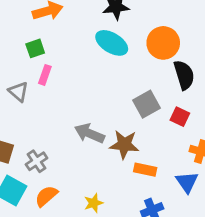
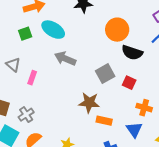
cyan ellipse: (112, 43) -> (53, 30), moved
pink rectangle: (45, 75) -> (32, 78), moved
black semicircle: (184, 75) -> (132, 53), turned 125
gray arrow: (89, 133) -> (65, 59), moved

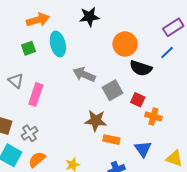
cyan ellipse: (53, 30) -> (58, 44), turned 45
gray arrow: (65, 59) -> (84, 74), moved
pink rectangle: (32, 78) -> (36, 94), size x1.5
orange cross: (144, 108) -> (153, 116), moved

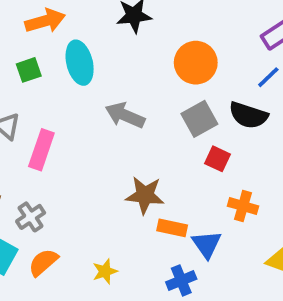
black semicircle: (141, 68) -> (248, 115), moved
gray square: (112, 90) -> (199, 119), moved
orange cross: (153, 116) -> (243, 206), moved
blue triangle: (143, 149) -> (207, 244), moved

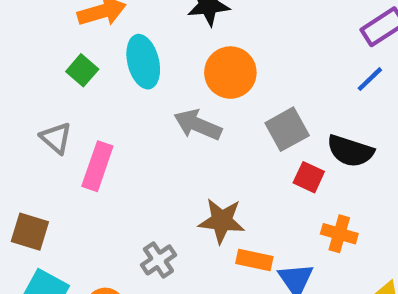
orange circle: (196, 63) -> (230, 73), moved
green square: (29, 70) -> (82, 70), turned -30
black semicircle: (248, 115) -> (350, 151), moved
gray cross: (31, 217) -> (158, 260), moved

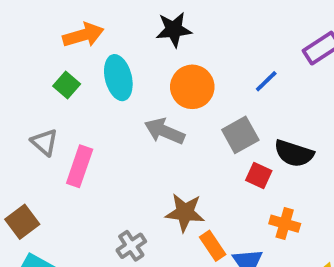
blue line: (370, 79) -> (266, 81), moved
brown square: (30, 232) -> (22, 222), turned 36
orange rectangle: (254, 260) -> (213, 246), turned 44

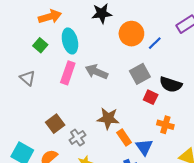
orange circle: (192, 87) -> (131, 34), moved
pink rectangle: (80, 166) -> (68, 73), moved
brown square: (22, 222) -> (55, 124), moved

